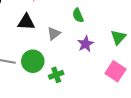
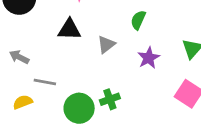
green semicircle: (78, 15) -> (138, 20), turned 48
green circle: (33, 61) -> (79, 108), moved

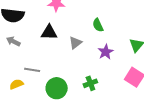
green semicircle: (138, 20) -> (98, 25), turned -48
gray arrow: (19, 57) -> (13, 41), moved
green cross: (110, 99) -> (90, 83), moved

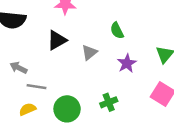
black triangle: (49, 32) -> (57, 40), turned -30
gray arrow: (13, 41) -> (18, 68), moved
yellow semicircle: (16, 84) -> (28, 109), moved

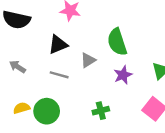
green semicircle: (117, 30) -> (117, 42), size x1.6
gray line: (37, 87) -> (59, 75), moved
green circle: (67, 109) -> (47, 111), moved

